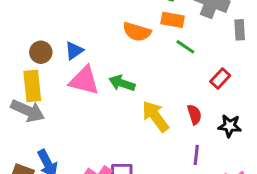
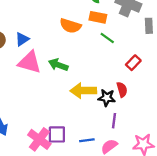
red semicircle: (194, 114) -> (122, 90), moved
yellow arrow: (155, 116) -> (83, 91), turned -55
black star: (230, 126) -> (107, 98), moved

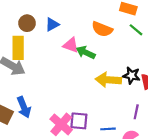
orange semicircle: (70, 26) -> (102, 29), moved
pink triangle: (29, 62) -> (71, 45), moved, size x0.7
black star: (107, 98) -> (132, 75), moved

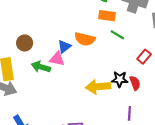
brown circle: (27, 23) -> (25, 43), moved
blue triangle: (52, 24) -> (64, 46), moved
green arrow: (86, 52) -> (41, 67), moved

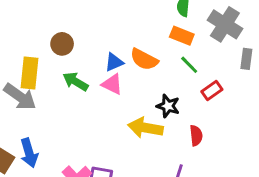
red rectangle: (144, 57) -> (212, 91), moved
pink triangle: (57, 59) -> (112, 84), moved
black star: (120, 79) -> (168, 106), moved

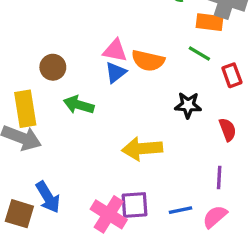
orange rectangle: (182, 36) -> (210, 22), moved
pink triangle: (112, 84) -> (115, 51), moved
red rectangle: (212, 91) -> (232, 75), turned -60
yellow arrow: (145, 128) -> (142, 149), moved

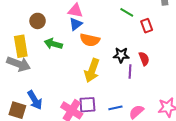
orange semicircle: (148, 61) -> (90, 40), moved
black star: (188, 105) -> (121, 55), moved
yellow arrow: (142, 149) -> (92, 70), turned -65
purple line: (219, 178) -> (130, 71), moved

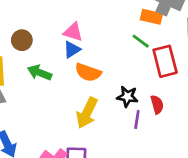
red rectangle: (147, 26) -> (165, 61), size x1.6

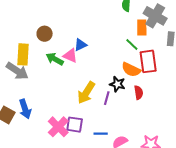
orange rectangle: (151, 17) -> (142, 27), turned 70
pink triangle: (73, 32) -> (70, 56), moved
orange semicircle: (88, 72) -> (131, 70), moved
purple line: (137, 119) -> (107, 98), moved

